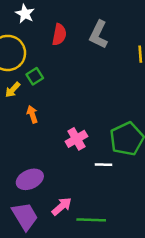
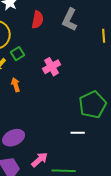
pink cross: (76, 139) -> (52, 67), moved
white line: (103, 165) -> (78, 133), moved

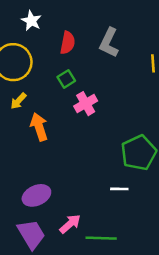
green square: (18, 54) -> (66, 79), moved
orange arrow: (16, 85) -> (39, 127), size x1.5

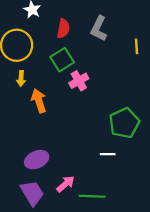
green square: (66, 79) -> (62, 60), size x1.5
yellow arrow: (18, 101) -> (21, 79), turned -40

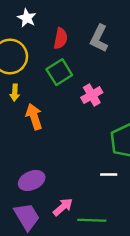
pink cross: (79, 81) -> (92, 95), moved

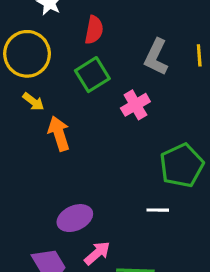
gray L-shape: (99, 38) -> (156, 57), moved
yellow arrow: (15, 93) -> (33, 102), turned -56
purple ellipse: (32, 181) -> (75, 218), moved

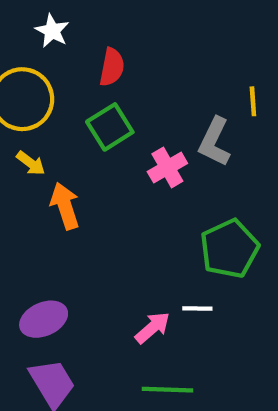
gray L-shape: (156, 57) -> (214, 142), moved
purple ellipse: (75, 218) -> (44, 319), moved
pink arrow: (97, 253) -> (153, 328), moved

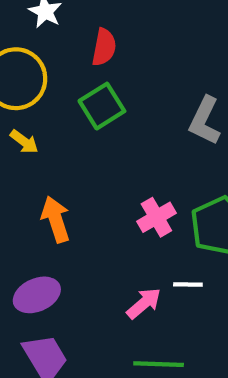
pink cross: (167, 167) -> (156, 217), moved
orange arrow: (65, 206) -> (56, 219), moved

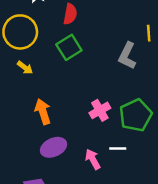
purple ellipse: (37, 295) -> (54, 147), moved
pink arrow: (144, 303) -> (93, 159), turned -78

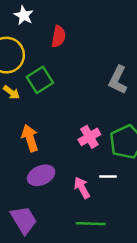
green square: (69, 47) -> (40, 80), moved

